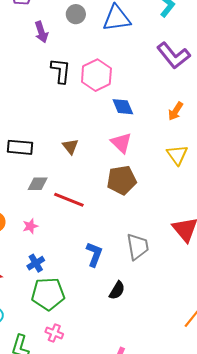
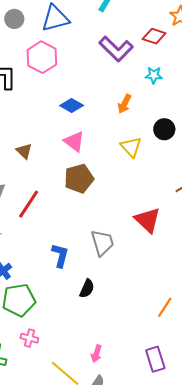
pink hexagon: (96, 75) -> (42, 57), moved
blue diamond: (123, 107) -> (72, 105), turned -30
red line: (69, 200) -> (29, 204), turned -72

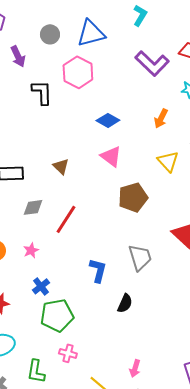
brown pentagon: (79, 179) -> (133, 197), moved

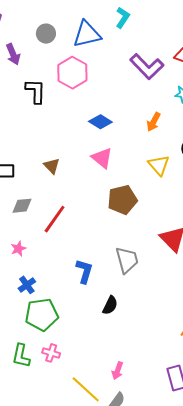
cyan L-shape: (140, 15) -> (123, 18), moved
green L-shape: (36, 371) -> (21, 356), moved

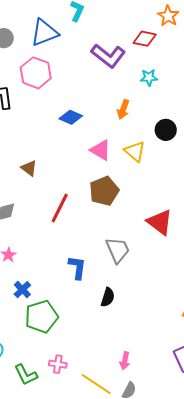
pink triangle: (102, 158) -> (101, 150), moved
red line: (55, 219) -> (60, 208), moved
pink cross: (51, 353) -> (58, 364), moved
green L-shape: (21, 356) -> (26, 375), moved, turned -30

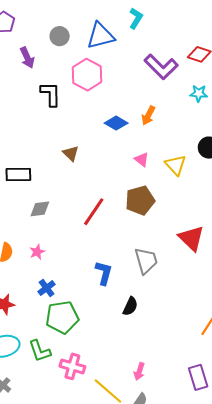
orange arrow: (123, 109) -> (148, 116), moved
pink triangle: (101, 150) -> (142, 159), size x0.7
brown triangle: (29, 168) -> (71, 153), moved
pink cross: (58, 364) -> (72, 366), size x1.4
green L-shape: (26, 375) -> (40, 351), moved

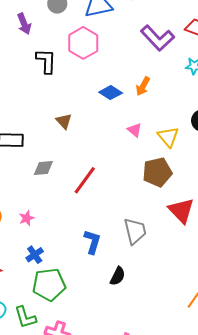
brown pentagon: (140, 200) -> (157, 172), moved
gray diamond: (40, 209) -> (43, 168), moved

